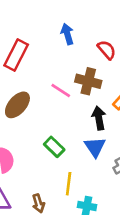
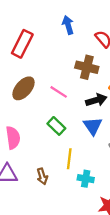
pink line: (61, 90) -> (59, 92), moved
black arrow: (99, 118) -> (96, 100), turned 84

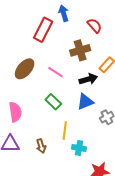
red rectangle: (22, 44) -> (43, 30), moved
brown cross: (87, 67) -> (80, 50), turned -30
blue triangle: (93, 126) -> (85, 102), turned 42

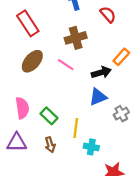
red rectangle: (43, 30) -> (28, 23), moved, turned -60
brown cross: (80, 50) -> (76, 38), moved
green rectangle: (53, 102) -> (49, 116), moved

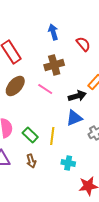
yellow line: (76, 128) -> (52, 136), moved

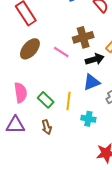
brown cross: (54, 65) -> (83, 37), moved
cyan cross: (68, 163) -> (88, 119), moved

